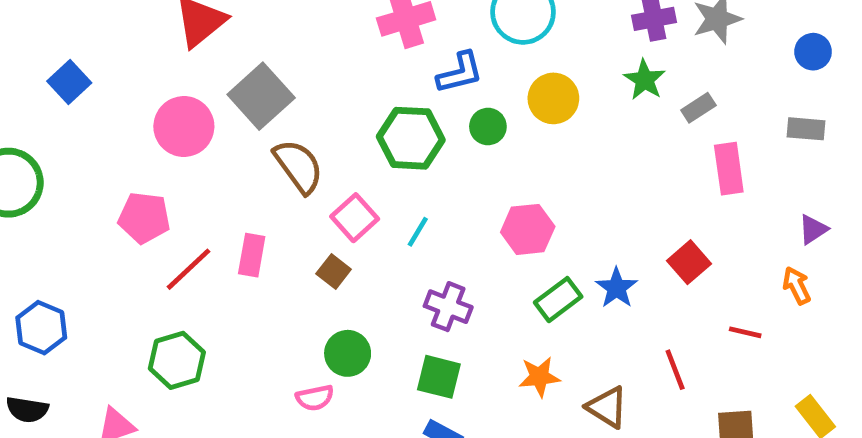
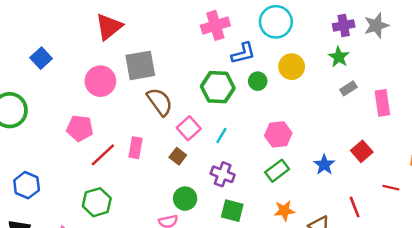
gray square: (261, 96) -> (140, 65), turned 32
gray rectangle: (698, 108) -> (348, 88), moved
green rectangle: (558, 300) -> (277, 171), moved
purple cross: (448, 307) -> (223, 174), moved

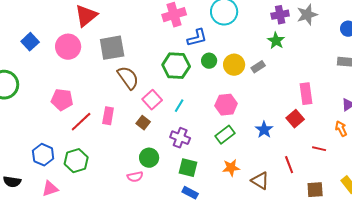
yellow circle: (292, 67) -> (234, 65), moved
pink circle: (100, 81) -> (68, 47), moved
gray rectangle: (348, 88) -> (258, 67), moved
pink rectangle: (382, 103) -> (306, 94), moved
blue hexagon: (27, 185) -> (43, 155), moved

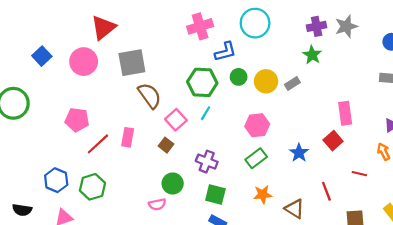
cyan line: (179, 106) -> (206, 113), moved

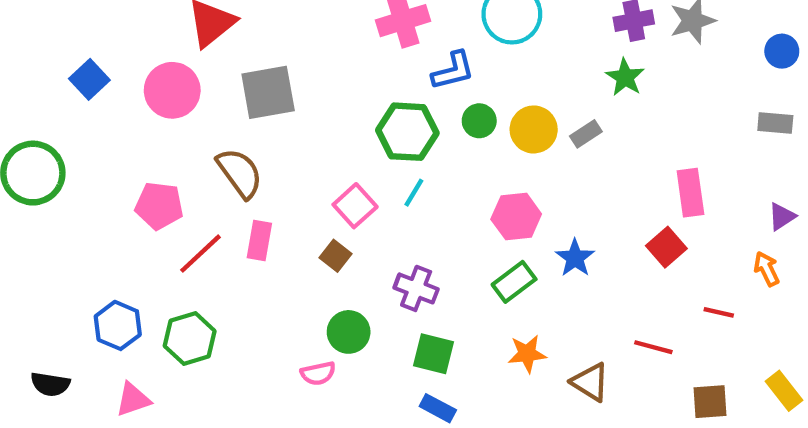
brown semicircle: (150, 96) -> (240, 173), moved
blue star: (299, 153) -> (575, 258), moved
red line: (326, 191) -> (653, 347), turned -54

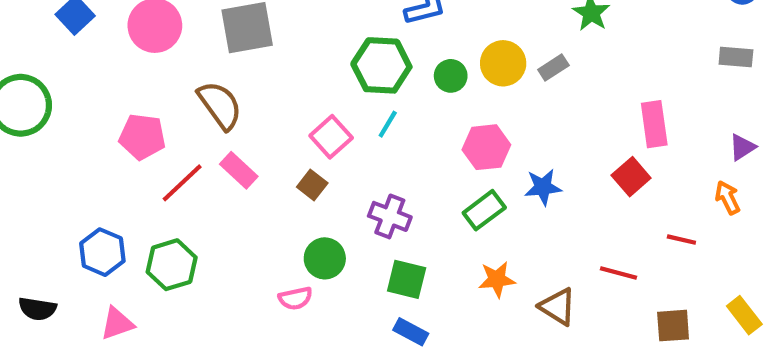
green circle: (479, 121) -> (451, 76), moved
pink rectangle: (259, 241) -> (239, 170), turned -57
blue star: (575, 258) -> (543, 187), turned 30

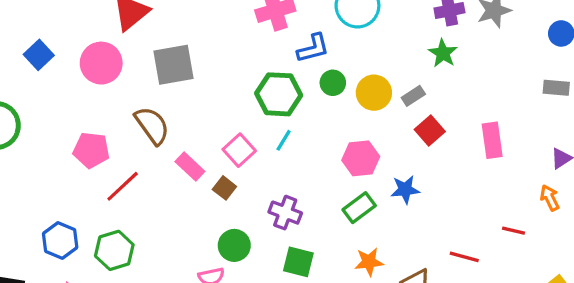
green circle: (451, 76) -> (333, 83), moved
pink rectangle: (239, 170) -> (190, 167), moved
red square: (631, 177) -> (430, 130), moved

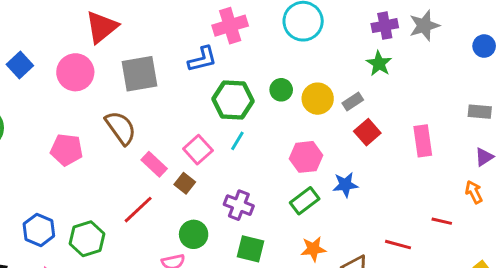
blue L-shape: (313, 48) -> (202, 59), moved
gray rectangle: (556, 88) -> (480, 112), moved
red line: (123, 186) -> (138, 210), moved

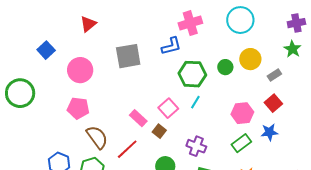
red triangle: (102, 27) -> (88, 24), moved, size x0.7
pink circle: (75, 72) -> (80, 70), moved
yellow circle: (318, 99) -> (250, 59), moved
brown semicircle: (121, 128) -> (97, 137), moved
red square: (367, 132) -> (273, 103), moved

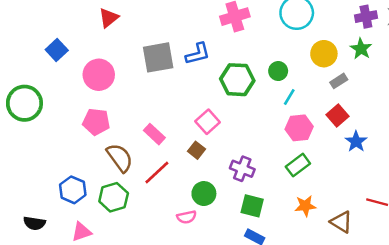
blue L-shape: (171, 46) -> (198, 54), moved
yellow circle: (250, 59) -> (324, 54), moved
cyan line: (195, 102) -> (289, 97), moved
pink rectangle: (138, 118) -> (154, 134), moved
blue star: (269, 132) -> (356, 142), moved, turned -30

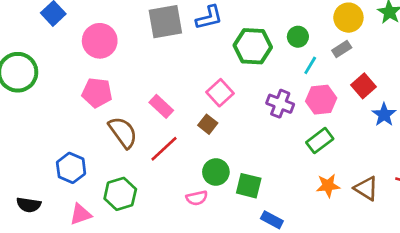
gray rectangle: (339, 81) -> (342, 49), moved
purple cross: (242, 169) -> (280, 104), moved
green hexagon: (114, 197) -> (120, 194), moved
green square: (252, 206) -> (249, 186), moved
brown triangle: (341, 222) -> (366, 188), moved

